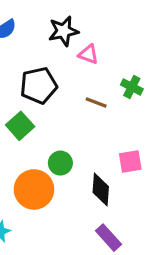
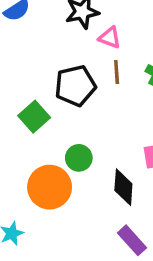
black pentagon: (39, 85) -> (75, 86), moved
brown line: (96, 102) -> (117, 72), moved, turned 65

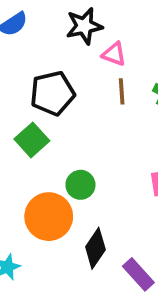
black pentagon: (75, 86) -> (52, 93), moved
black diamond: (123, 187) -> (95, 248), moved, turned 30

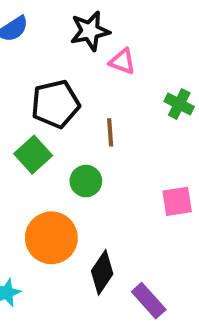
brown line: (122, 91) -> (110, 132), moved
green circle: (80, 185) -> (86, 181), moved

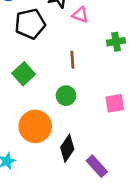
black pentagon: (55, 104) -> (30, 24), moved
green cross: (179, 104) -> (116, 42), turned -36
green circle: (86, 181) -> (66, 96), moved

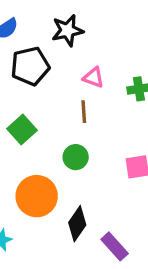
pink triangle: (80, 15) -> (93, 78), moved

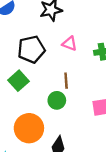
black pentagon: (30, 66) -> (31, 49), moved
brown line: (84, 112) -> (66, 81), moved

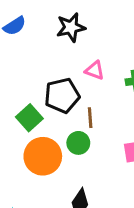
black pentagon: (31, 49) -> (62, 96), moved
orange circle: (29, 128) -> (43, 156), moved

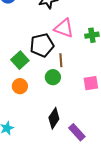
pink triangle: (95, 70) -> (64, 28), size x1.5
orange circle: (43, 156) -> (20, 86), moved, size x0.6

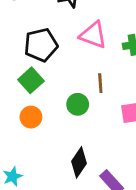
black pentagon: (42, 45) -> (41, 45), moved
brown line: (61, 60) -> (100, 83), moved

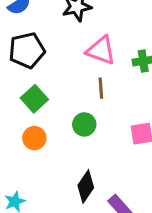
black pentagon: (41, 45) -> (27, 50), moved
brown line: (100, 83) -> (101, 88), moved

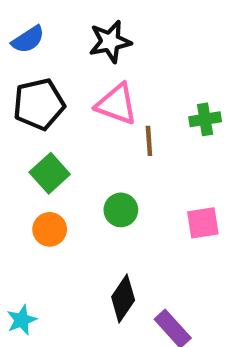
pink triangle: (101, 50) -> (117, 104), moved
brown line: (101, 88) -> (149, 141), moved

